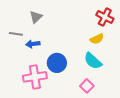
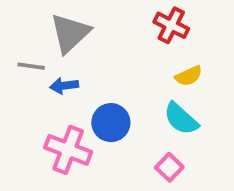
gray triangle: (36, 17) -> (70, 33), size x1.6
red cross: (105, 17) -> (171, 25), moved
pink cross: (35, 77) -> (68, 150), turned 30

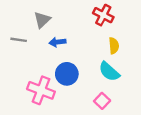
gray triangle: (70, 33) -> (42, 20), size x0.7
yellow semicircle: (189, 76) -> (114, 46), turned -70
blue arrow: (64, 86) -> (57, 42), moved

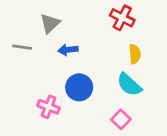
pink cross: (41, 90) -> (49, 107), size x0.7

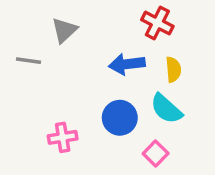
blue arrow: (68, 50) -> (127, 64), moved, size x1.4
blue circle: (79, 87) -> (120, 118), moved
pink cross: (49, 107) -> (63, 137), turned -30

